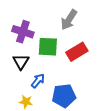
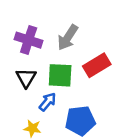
gray arrow: (69, 20) -> (68, 37), moved
green square: (48, 47) -> (60, 75), moved

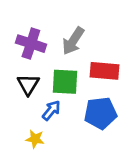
red rectangle: (97, 65) -> (105, 71), turned 36
blue pentagon: (80, 121) -> (100, 113), moved

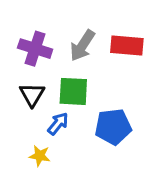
red rectangle: (105, 71) -> (127, 46), moved

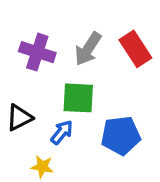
red rectangle: (127, 46) -> (135, 49), turned 52
black triangle: (32, 95) -> (19, 118), moved, turned 32

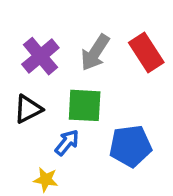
purple cross: (37, 52) -> (40, 56), turned 32
black triangle: (19, 118) -> (28, 109), moved

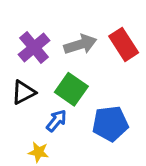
gray arrow: (95, 53) -> (80, 44), turned -140
green square: (85, 105) -> (71, 89), turned 32

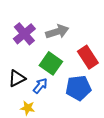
red rectangle: (124, 44) -> (88, 57), moved
black triangle: (24, 92) -> (17, 78), moved

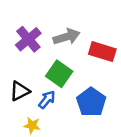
red rectangle: (88, 57) -> (102, 52), moved, turned -40
blue pentagon: (78, 88) -> (91, 102), turned -30

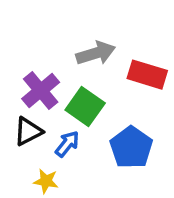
purple cross: (28, 39) -> (41, 91), moved

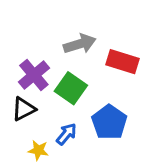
blue arrow: (67, 144) -> (66, 134), moved

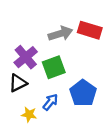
red rectangle: (123, 62) -> (90, 30), moved
green square: (71, 88) -> (54, 67), turned 35

